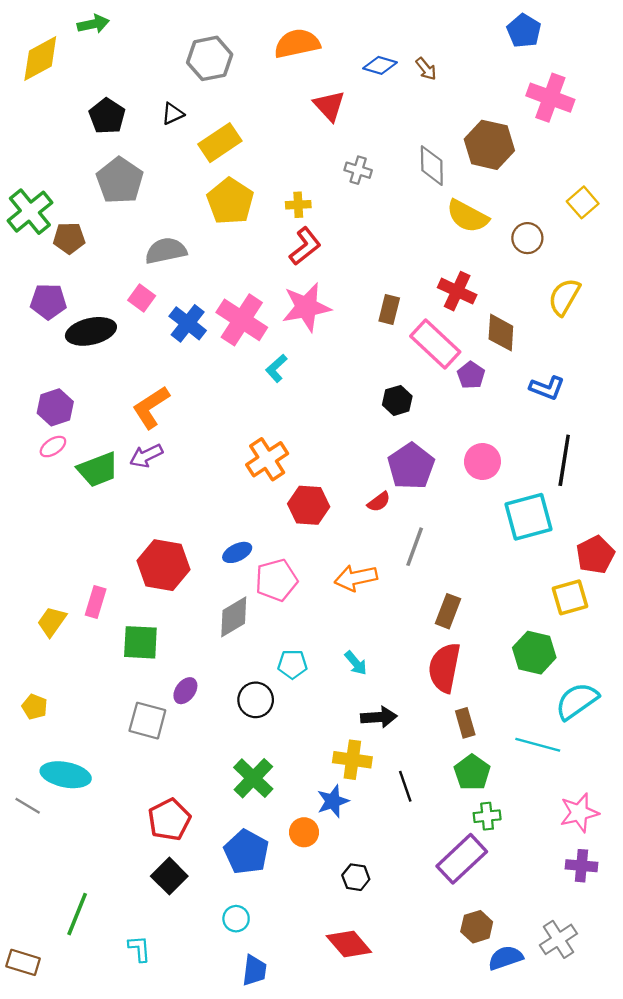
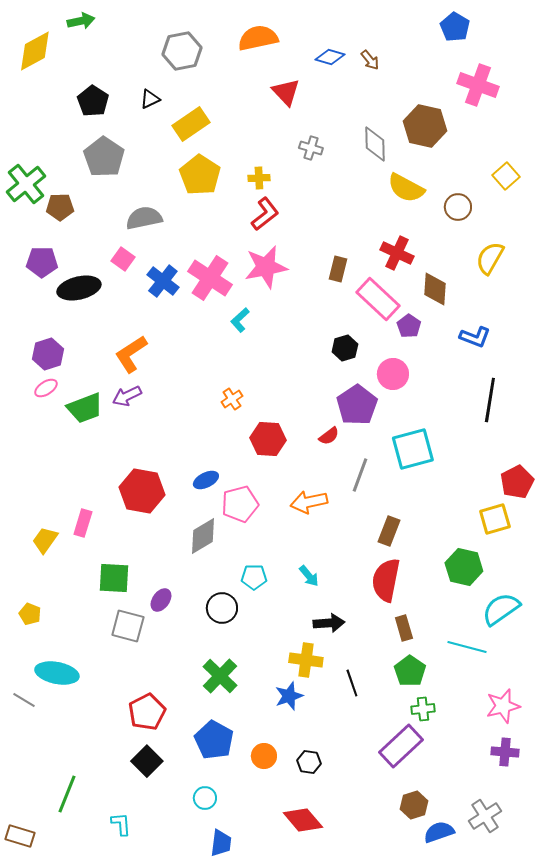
orange cross: (267, 459) -> (232, 399), size x0.6
pink circle: (482, 462) -> (393, 374), moved
cyan square: (529, 517) -> (413, 449), moved
green square: (140, 642) -> (114, 578), moved
orange circle: (304, 832) -> (264, 756), moved

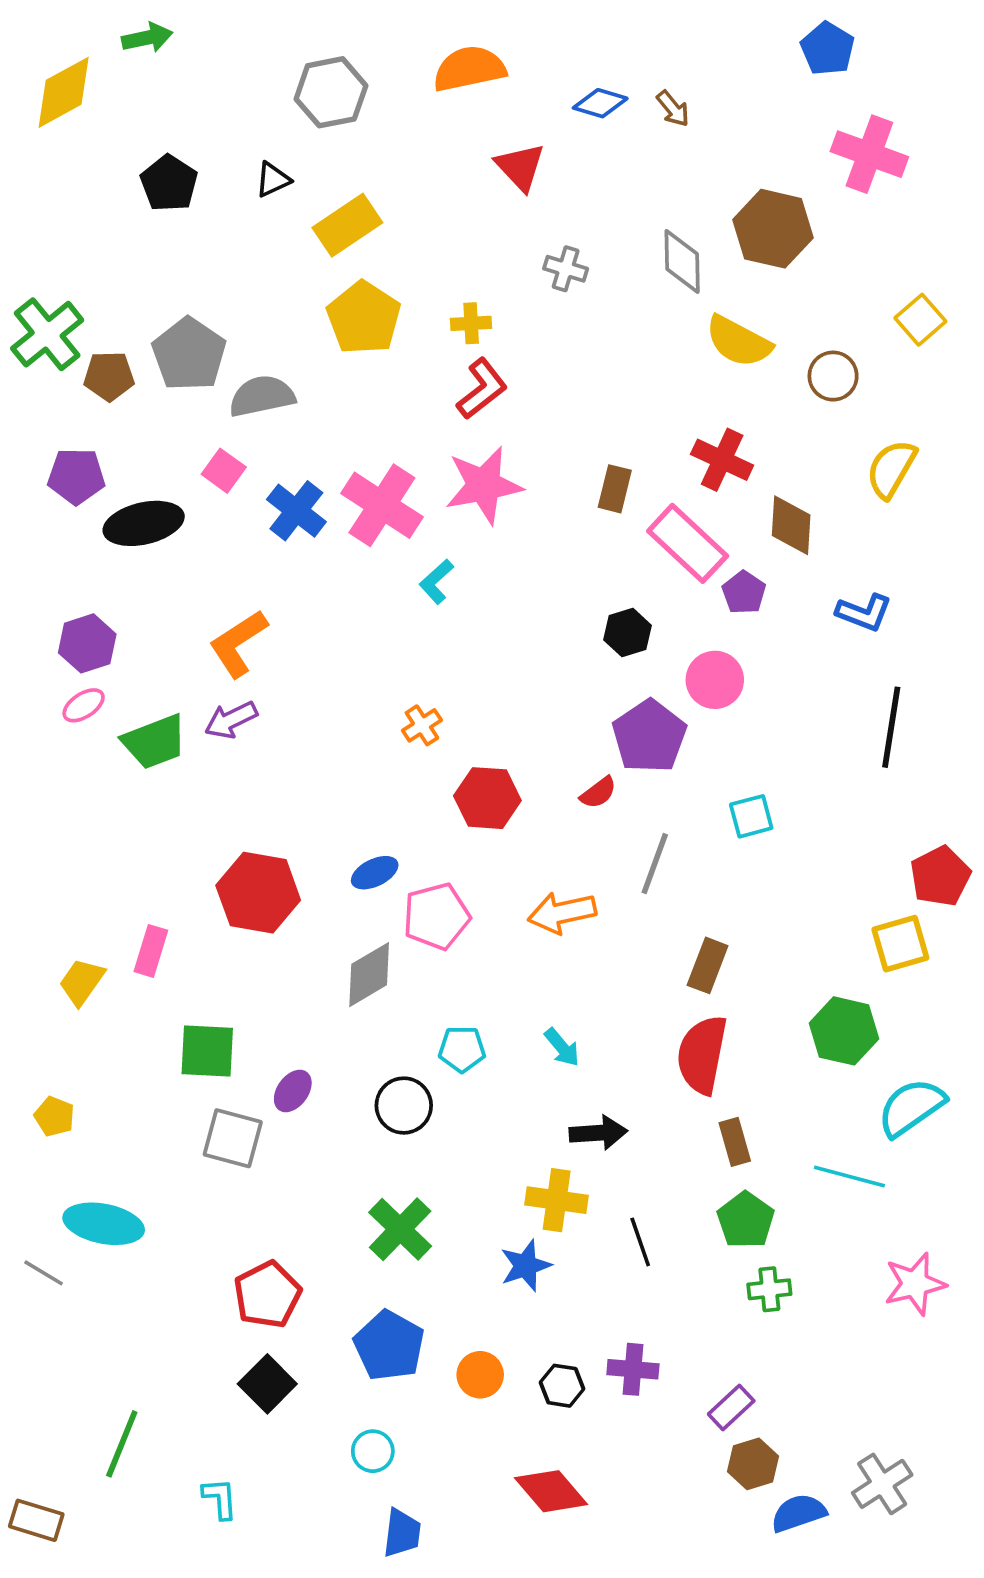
gray pentagon: (104, 157) -> (189, 354), moved
cyan square: (413, 449) -> (751, 816), size x0.6
purple rectangle: (401, 746) -> (731, 1407), moved, size x0.6
purple cross: (505, 752) -> (633, 1369), moved

